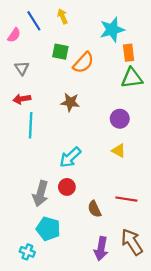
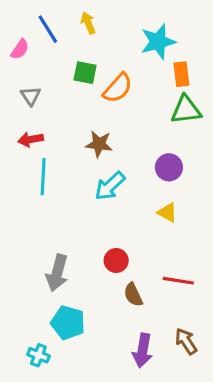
cyan arrow: (70, 157) -> (110, 186), moved
red circle: (67, 187) -> (116, 261), moved
brown arrow: (132, 242) -> (186, 341), size x0.7

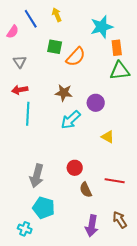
purple circle: (169, 167) -> (96, 103), moved

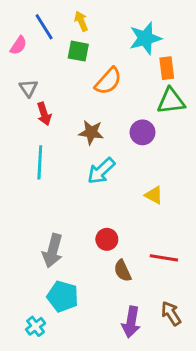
green square: (55, 47) -> (78, 51), moved
red arrow: (20, 90) -> (44, 114), moved, turned -98
purple circle: (96, 103) -> (142, 132), moved
cyan cross: (25, 229) -> (36, 326), turned 32

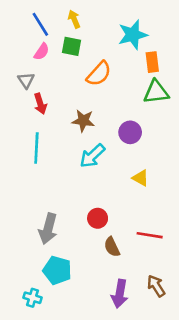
pink semicircle: (18, 45) -> (42, 52), moved
purple circle: (142, 132) -> (130, 132), moved
cyan cross: (36, 326) -> (32, 298), turned -36

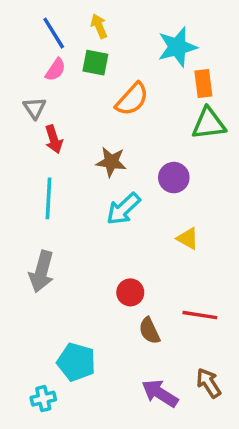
gray arrow: (48, 229) -> (42, 272), moved
purple arrow: (120, 294) -> (160, 393), turned 112
cyan cross: (32, 298) -> (43, 399), turned -30

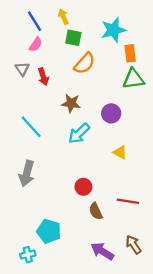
green square: (95, 63) -> (73, 38), moved
red arrow: (54, 139) -> (43, 77), moved
cyan line: (48, 198) -> (31, 127), turned -45

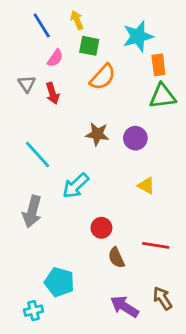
pink semicircle: (36, 44) -> (55, 58), moved
brown star: (71, 103) -> (97, 134), moved
cyan arrow: (79, 133) -> (76, 186), moved

